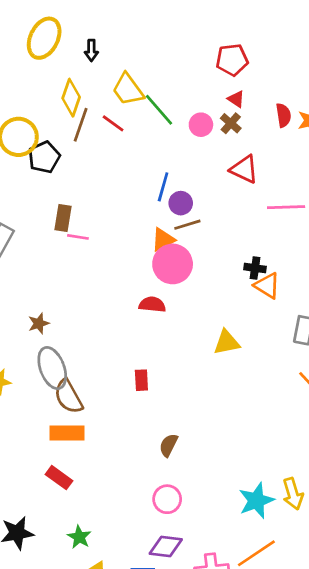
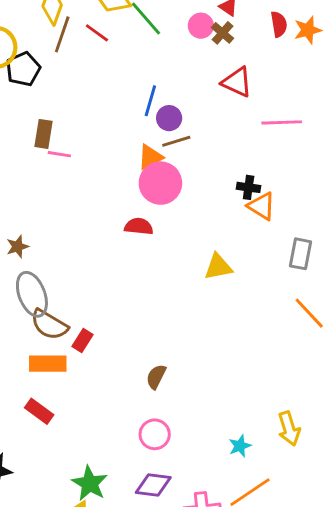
pink circle: (201, 125) -> (201, 26), moved
red rectangle: (141, 380) -> (82, 340), moved, turned 35
brown semicircle: (68, 396) -> (49, 325), turned -30
cyan star: (256, 501) -> (240, 446), moved, size x0.6
green star: (79, 537) -> (90, 483), moved, size x1.4

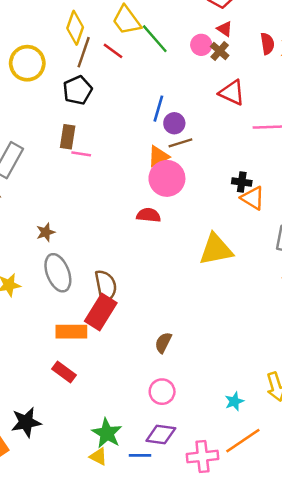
black pentagon: (23, 69) -> (77, 90), moved
yellow triangle: (218, 267) -> (216, 249), size x1.4
brown semicircle: (49, 325) -> (106, 286), moved, turned -132
red rectangle: (82, 340) -> (101, 312), size x1.8

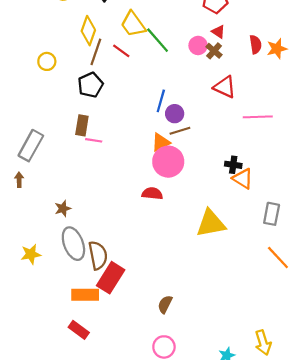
yellow circle: (27, 63) -> (47, 61), size x0.6
brown semicircle: (106, 286) -> (98, 255), moved

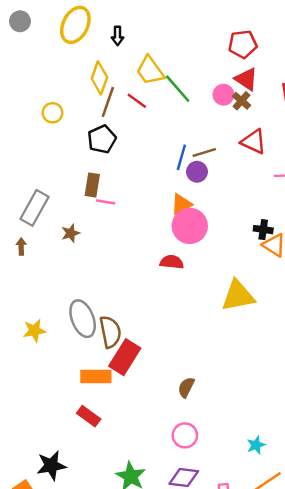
red triangle: (218, 32) -> (246, 79), size x1.5
brown line: (180, 131) -> (204, 152), moved
brown star: (63, 208) -> (71, 233), moved

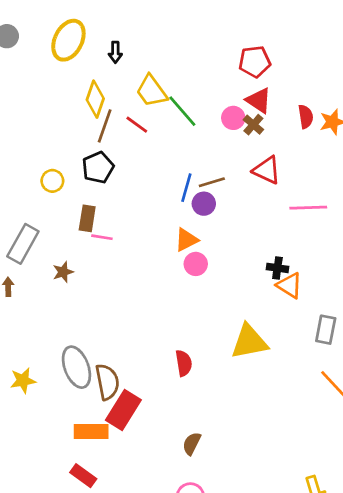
yellow circle: (53, 113) -> (52, 181), moved
pink circle: (190, 226) -> (196, 264), size x0.6
red semicircle: (172, 262) -> (184, 363), moved, turned 75

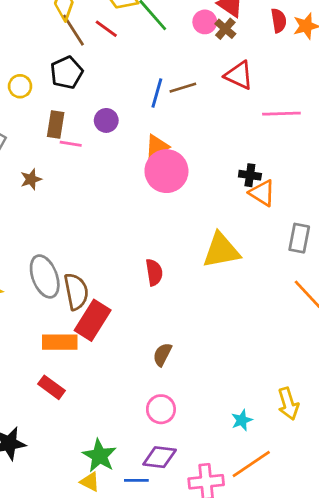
brown line: (105, 126) -> (73, 30), turned -52
purple circle: (204, 204) -> (106, 120), moved
pink circle: (196, 264) -> (166, 171), size x1.8

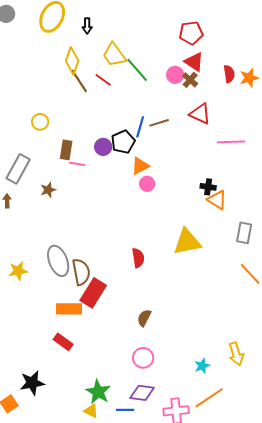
black pentagon: (67, 73) -> (123, 142), moved
pink circle: (166, 171) -> (147, 184), size x0.5

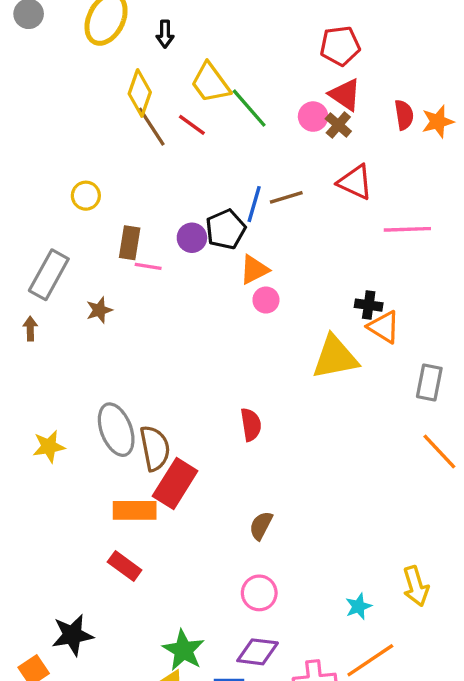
yellow triangle: (187, 242) -> (335, 357), moved

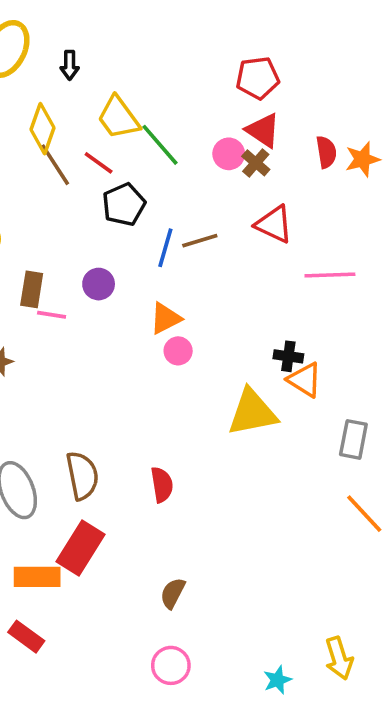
black pentagon: (226, 229) -> (124, 204), moved
brown semicircle: (155, 448) -> (82, 476), moved

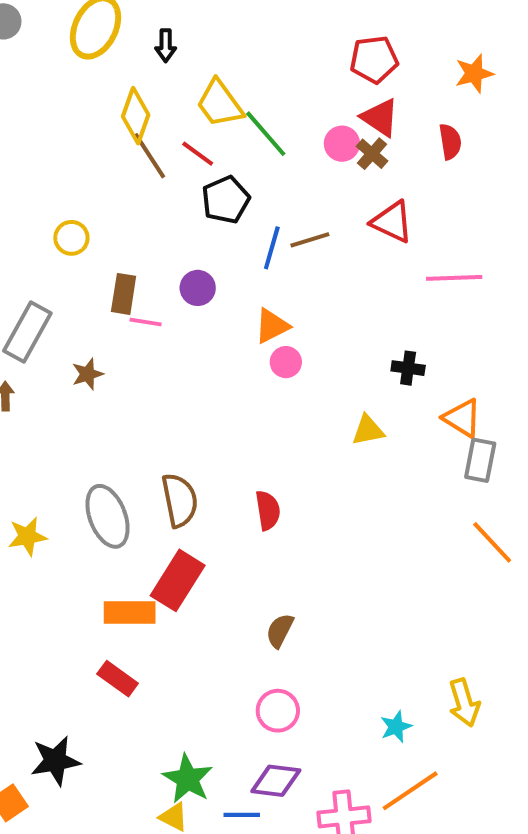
orange star: (362, 159) -> (474, 74), moved
orange triangle: (305, 380) -> (462, 418), moved
yellow triangle: (252, 412) -> (368, 430), size x0.6

